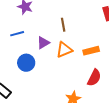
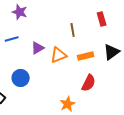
brown line: (63, 25) -> (73, 30), moved
blue circle: (26, 63) -> (21, 78), moved

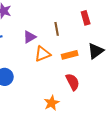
purple triangle: (38, 48) -> (30, 37), moved
red semicircle: (89, 83) -> (73, 82), turned -54

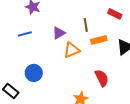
red rectangle: (86, 18) -> (115, 14), turned -48
orange rectangle: (70, 55) -> (99, 40), moved

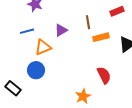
red rectangle: (115, 14) -> (117, 11), turned -48
orange triangle: (72, 50) -> (43, 47), moved

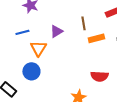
orange triangle: (43, 47) -> (38, 48), turned -36
red semicircle: (104, 75) -> (99, 76), turned 120

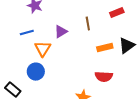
orange rectangle: (96, 38) -> (105, 48), moved

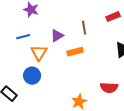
orange rectangle: (105, 48) -> (75, 52), moved
red semicircle: (104, 77) -> (109, 88), moved

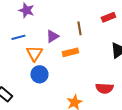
blue circle: (32, 76) -> (39, 74), moved

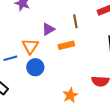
blue line: (18, 37) -> (10, 58), moved

